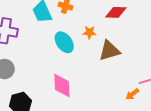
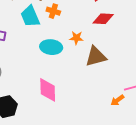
cyan ellipse: (64, 42) -> (51, 47), turned -50

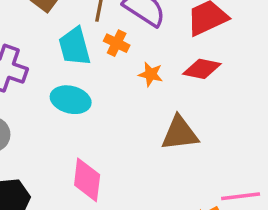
orange star: (76, 38) -> (151, 74), moved
cyan ellipse: (51, 47) -> (71, 100), moved

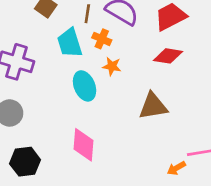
orange star: (151, 74) -> (112, 66), moved
cyan ellipse: (71, 100) -> (85, 86), moved, turned 56

